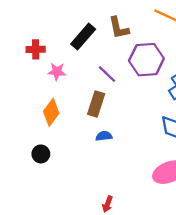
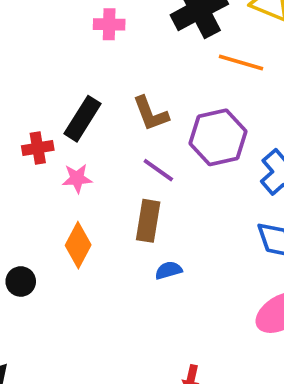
brown L-shape: (119, 28) -> (151, 114), moved
black rectangle: (83, 37) -> (82, 119), moved
black circle: (41, 154) -> (21, 281), moved

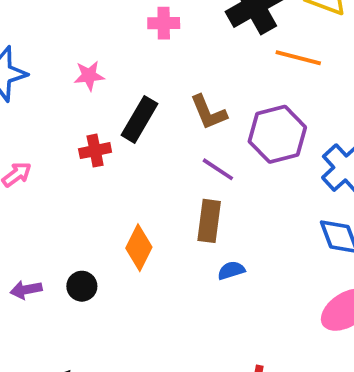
pink star: (77, 178) -> (89, 76), moved

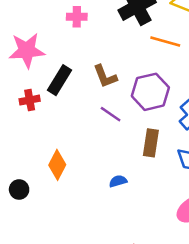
pink star: (89, 76) -> (27, 50), size x1.8
brown rectangle: (209, 221) -> (151, 143), moved

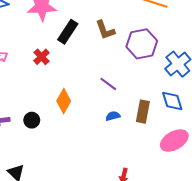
red cross: (30, 100) -> (41, 57), moved, turned -35
purple line: (111, 114) -> (108, 84), moved
brown rectangle: (151, 143) -> (143, 112), moved

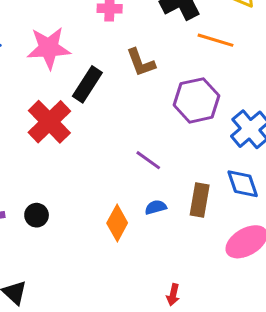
brown L-shape: (105, 30) -> (141, 63), moved
red cross: (41, 57) -> (49, 122), size x1.8
orange diamond: (64, 101) -> (117, 223), moved

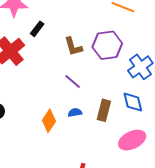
brown L-shape: (141, 63) -> (73, 47), moved
black rectangle: (87, 84) -> (37, 29), size x0.7

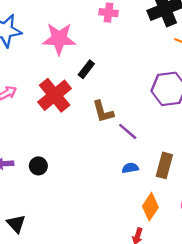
brown L-shape: (73, 47) -> (103, 112), moved
orange diamond: (49, 121) -> (150, 207), moved

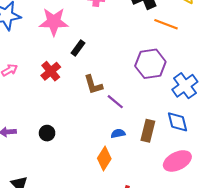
red cross: (55, 95) -> (51, 71), size x0.7
black circle: (38, 166) -> (47, 133), moved
orange diamond: (150, 207) -> (104, 159), moved

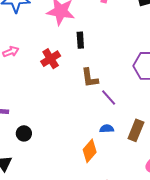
black rectangle: (78, 48) -> (80, 40), turned -49
black circle: (47, 133) -> (24, 133), moved

